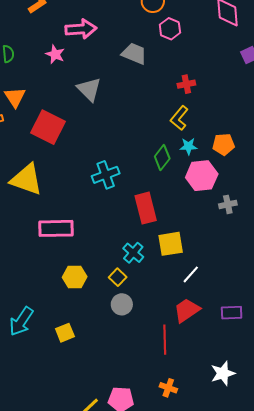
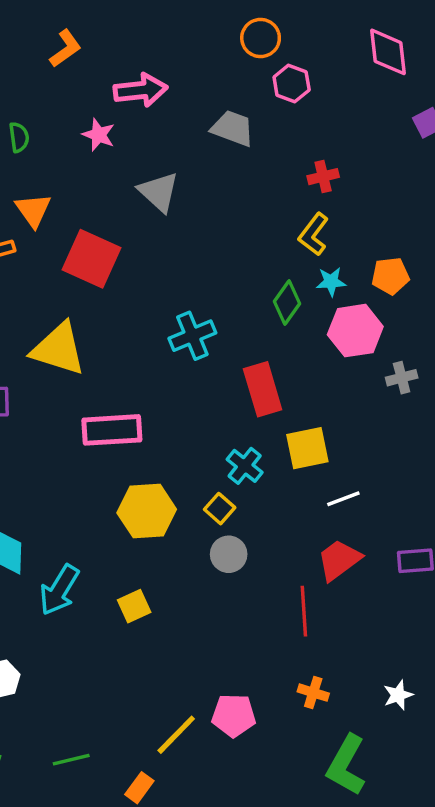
white line: (191, 274) -> (343, 499), turned 30
yellow hexagon: (75, 277) -> (147, 511), size x1.4
white star: (223, 373) -> (398, 695), moved, size x0.7

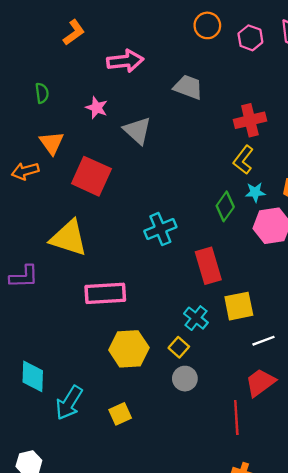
pink hexagon: (292, 84) -> (250, 38), moved
pink star: (99, 135) -> (97, 108), moved
red cross: (323, 177) -> (250, 120), size x1.5

